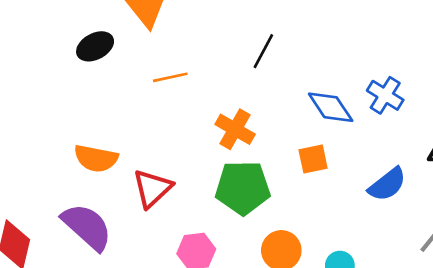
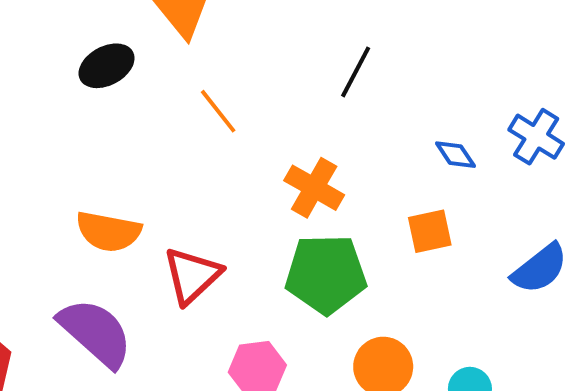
orange line: (170, 77) -> (218, 111), turned 64
blue diamond: (331, 107) -> (455, 155), size x0.6

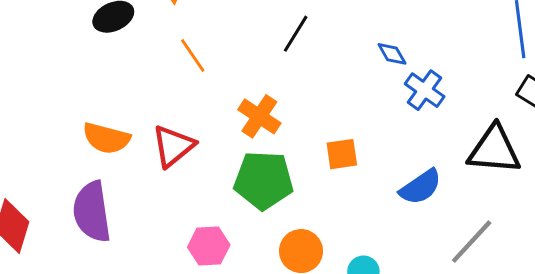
blue diamond: (455, 155) -> (392, 54), moved
red triangle: (192, 276) -> (173, 146), moved
purple semicircle: (96, 333) -> (92, 212), turned -144

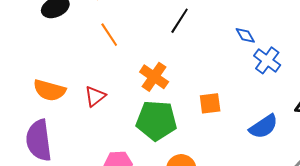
red triangle: (173, 146) -> (95, 96), size x0.7

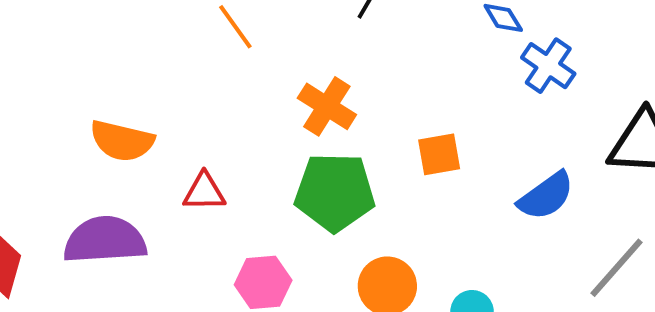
red triangle: (95, 96) -> (204, 192), moved, turned 40
purple semicircle: (39, 140) -> (105, 240), turned 96

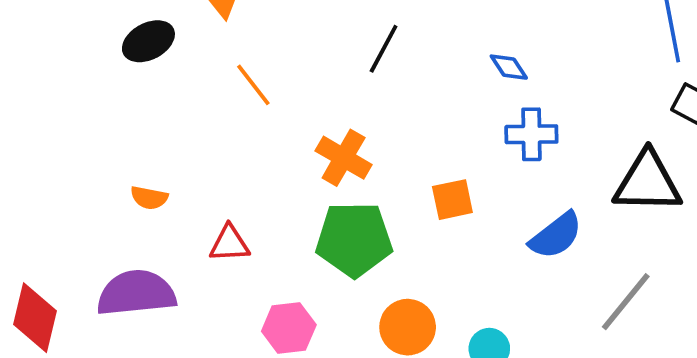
blue cross: (548, 66) -> (531, 134), moved, turned -33
orange semicircle: (122, 141) -> (149, 198), size x0.6

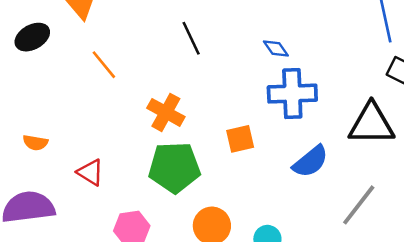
black line: (384, 49) -> (191, 38), turned -52
blue cross: (531, 134) -> (292, 94), size x1.4
red triangle: (229, 244) -> (90, 172), turned 36

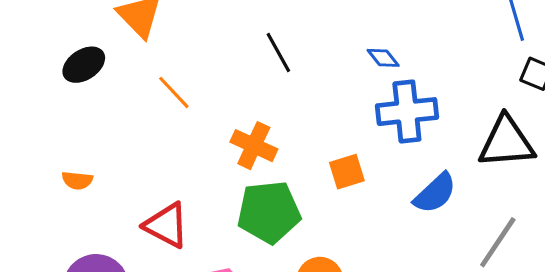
orange semicircle: (35, 143) -> (77, 180), moved
red triangle: (90, 172) -> (166, 225), size x1.4

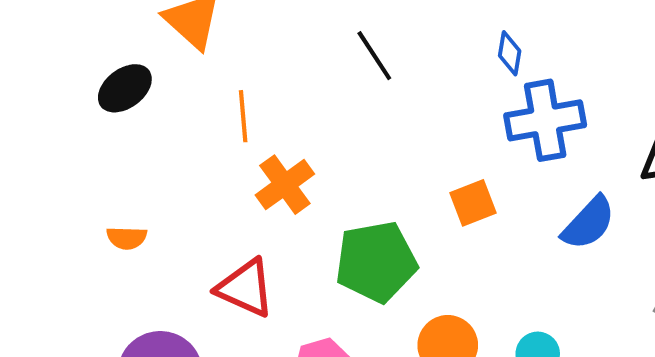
blue diamond: (383, 58) -> (510, 53), turned 52
orange line: (174, 92) -> (243, 116), turned 42
orange cross: (254, 146) -> (285, 185), moved, turned 33

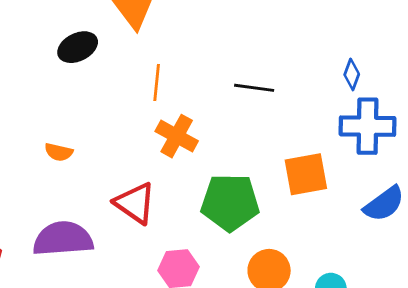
black line: (374, 56) -> (254, 88), moved, turned -60
orange cross: (285, 185) -> (177, 136), turned -36
orange square: (473, 203) -> (306, 174), size x1.4

